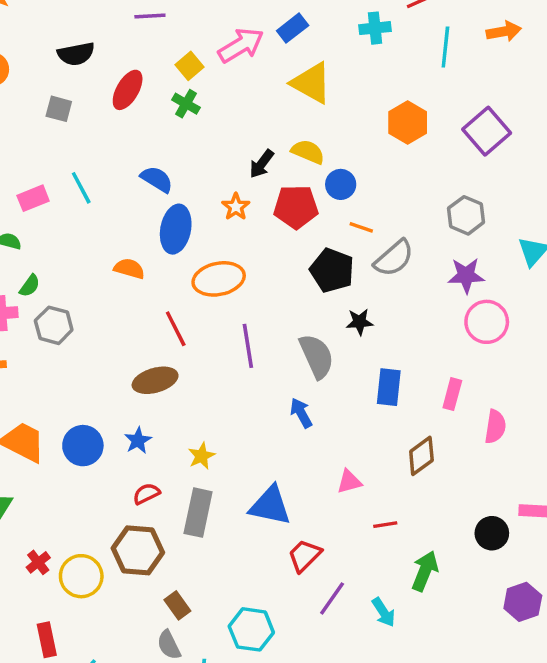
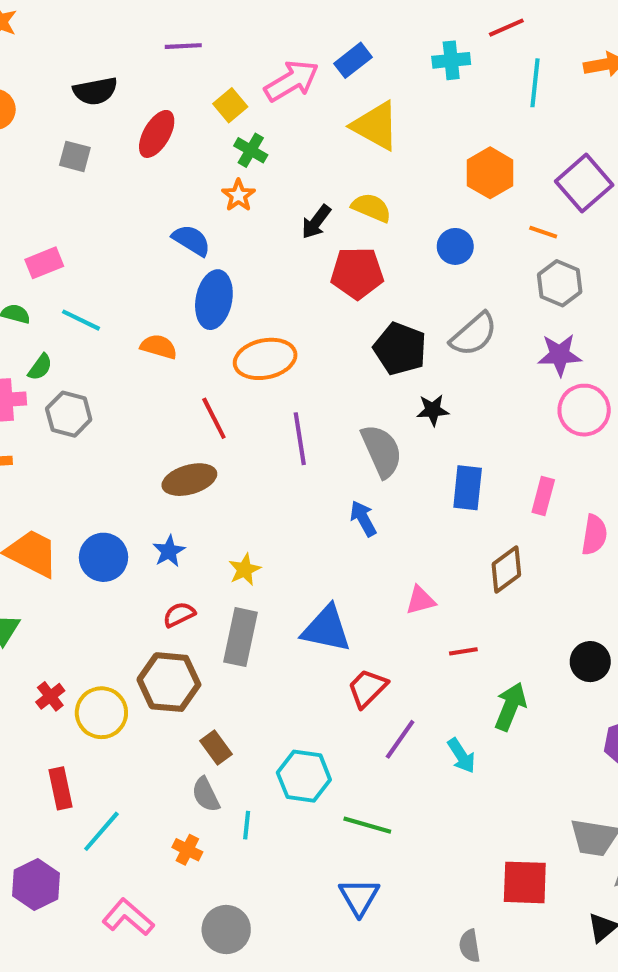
green cross: (186, 104) -> (251, 150), moved
blue circle: (341, 184) -> (455, 246), moved
cyan line: (81, 188) -> (81, 320), moved, turned -36
orange star: (236, 207) -> (238, 195), moved
orange line: (361, 227) -> (543, 232), moved

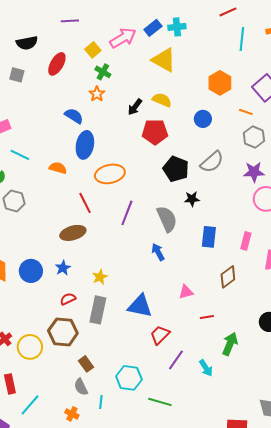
cyan cross: (451, 60) -> (177, 27), moved
purple line: (300, 439) -> (127, 213), turned 30

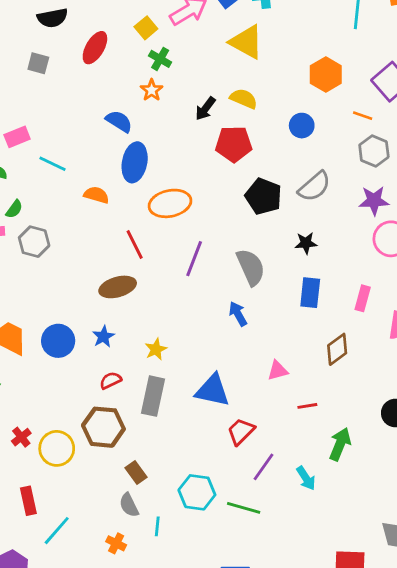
cyan line: (20, 155) -> (52, 164), moved
black star: (192, 199) -> (306, 243), moved
green line: (160, 402) -> (244, 508), moved

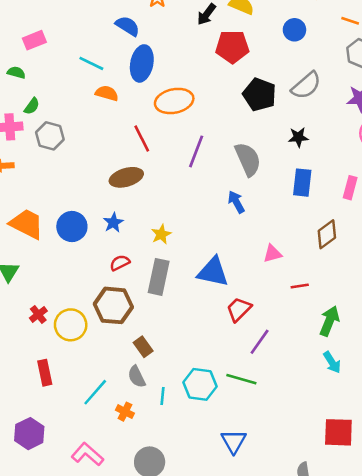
cyan line: (52, 164) -> (91, 63), moved
cyan arrow: (306, 478) -> (332, 362), moved
cyan hexagon: (197, 492) -> (200, 384), moved
cyan line: (57, 531) -> (95, 392), moved

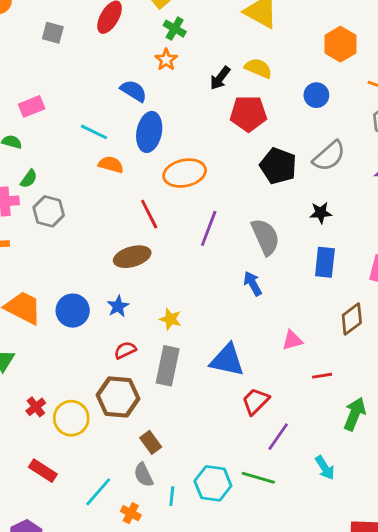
yellow star: (161, 234) -> (170, 319), turned -30
cyan arrow: (332, 362) -> (325, 468), moved
red rectangle: (45, 373) -> (43, 471), turned -45

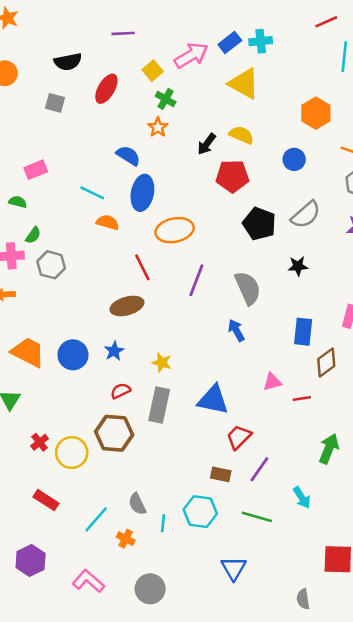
blue rectangle: (325, 262) -> (303, 332), moved
red line: (322, 376) -> (302, 399), moved
brown rectangle: (151, 442) -> (221, 474), moved, turned -42
green line: (258, 478) -> (257, 517), moved

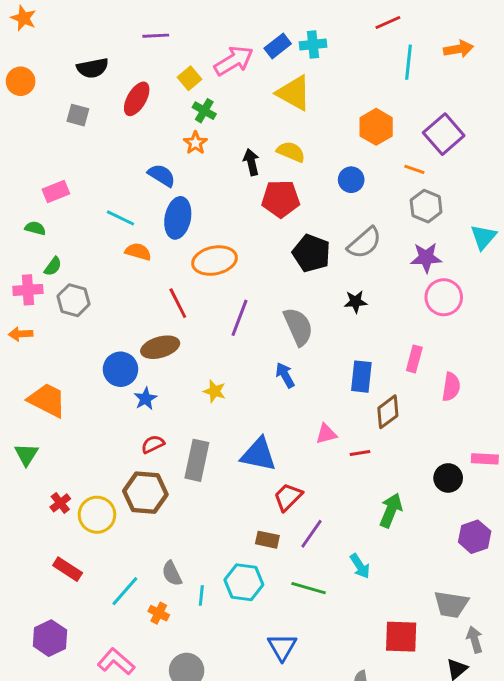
black arrow: (207, 144) -> (251, 162), turned 130
blue circle: (73, 355) -> (120, 369), moved
yellow star: (162, 363) -> (215, 391), moved

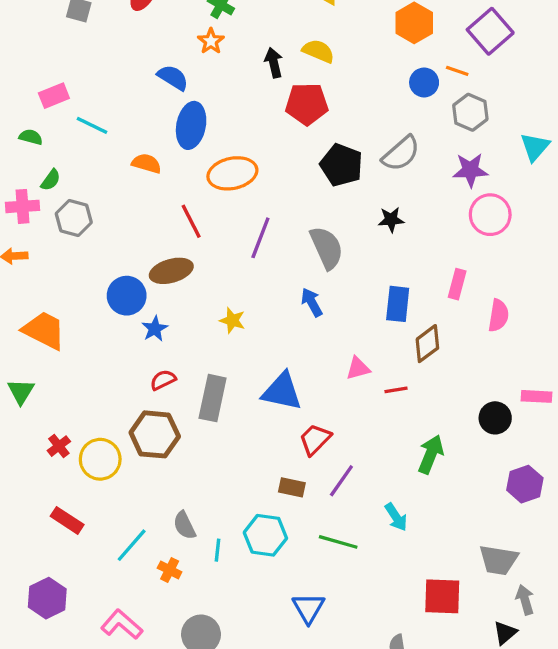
blue circle: (351, 180) -> (424, 82), moved
cyan line: (120, 218) -> (92, 125), moved

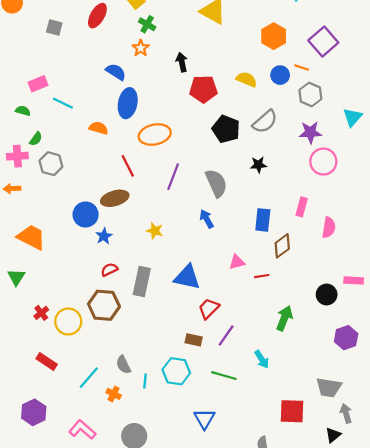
yellow semicircle: (318, 51) -> (247, 79), moved

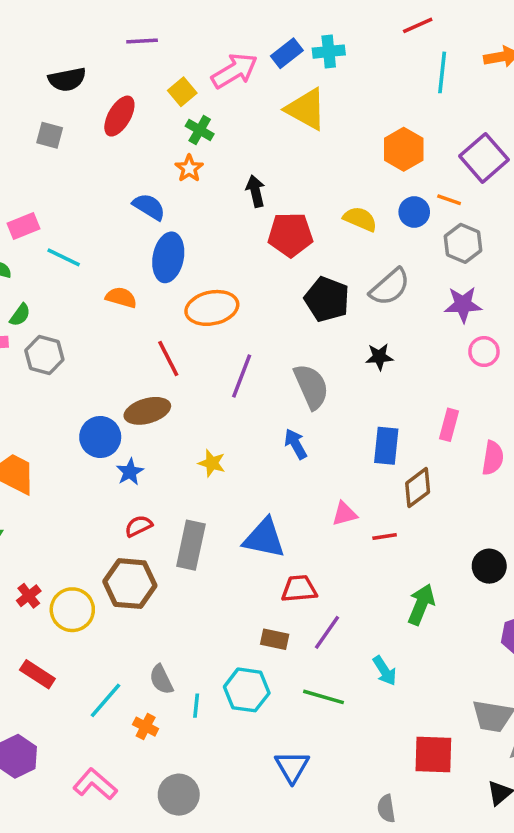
pink circle: (323, 162) -> (484, 352), size x0.7
red trapezoid: (209, 309) -> (299, 589), turned 40

